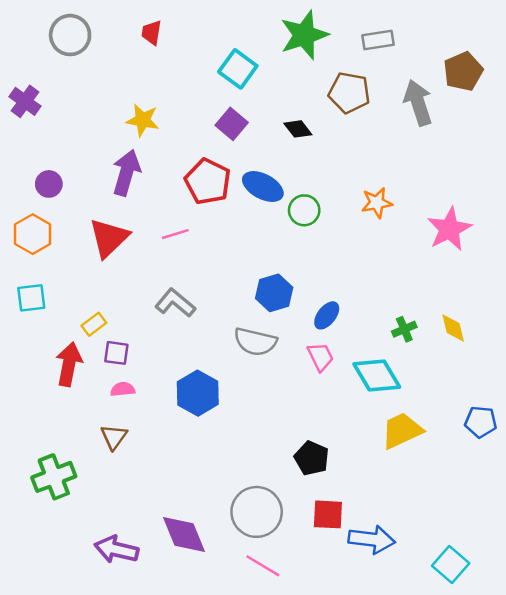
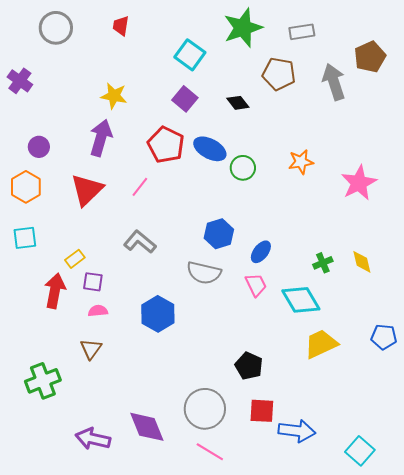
pink line: (175, 234) -> (140, 187), turned -35

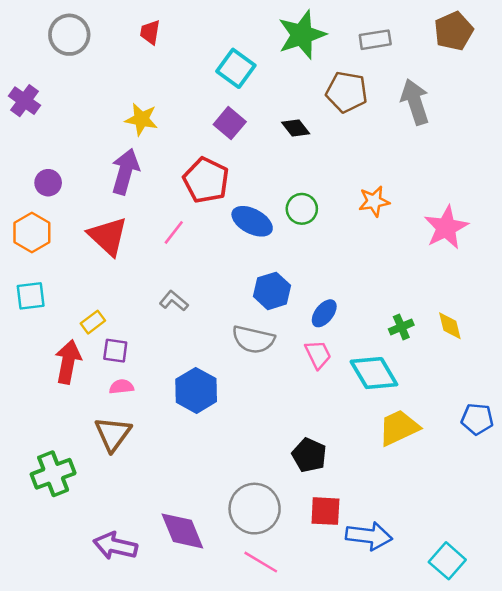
brown pentagon: (370, 57) -> (454, 31), moved
blue ellipse: (210, 149) -> (252, 221), moved
red triangle: (87, 190) -> (108, 236), turned -33
gray L-shape: (140, 242) -> (174, 301), size x0.7
brown triangle: (91, 349) -> (113, 434), size x1.4

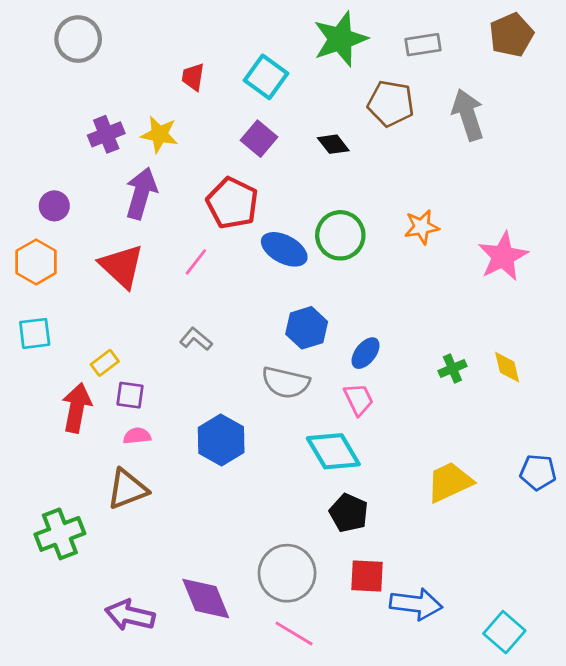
red trapezoid: (150, 32) -> (193, 77), moved
purple cross: (24, 101) -> (106, 134), moved, turned 32
green circle: (302, 209) -> (340, 235), size x1.4
cyan diamond: (374, 373) -> (333, 451), moved
brown triangle: (113, 434) -> (127, 489), turned 33

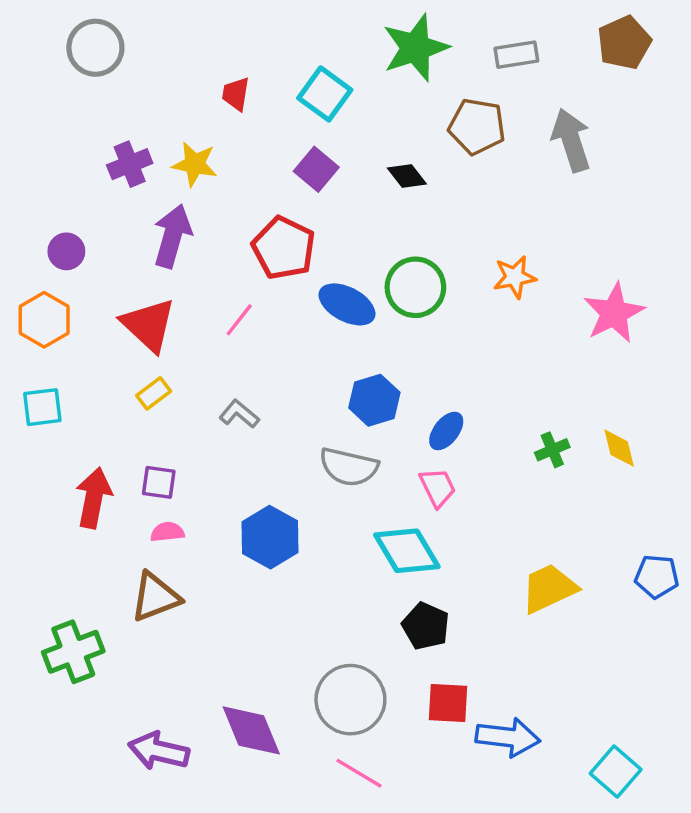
yellow rectangle: (105, 363) -> (154, 393), moved

